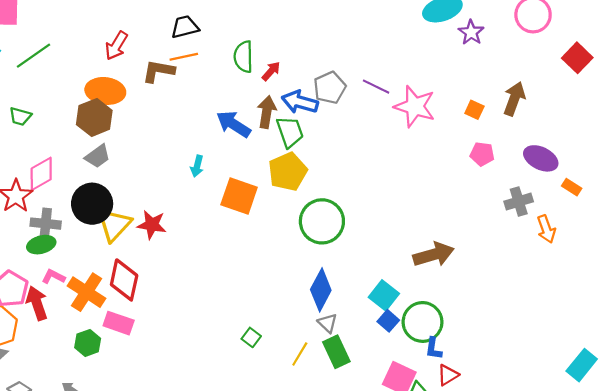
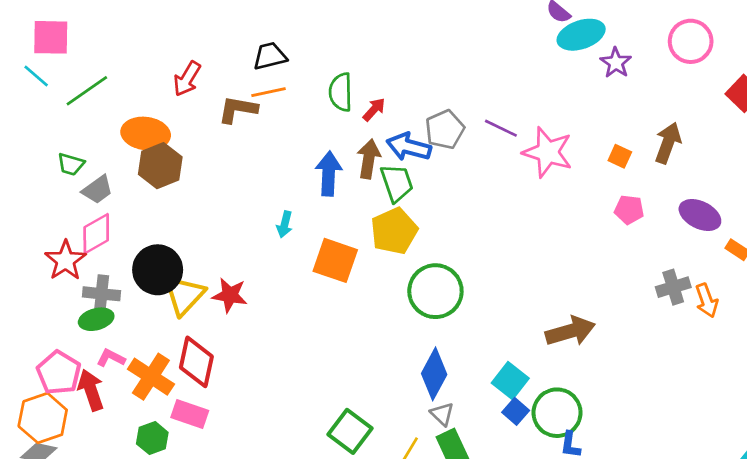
orange ellipse: (105, 91) -> (146, 134), moved
blue arrow: (234, 124) -> (329, 174), turned 60
gray trapezoid: (98, 156) -> (98, 190), moved
gray cross: (519, 201) -> (673, 287), moved
green square: (251, 337) -> (350, 431), size x1.8

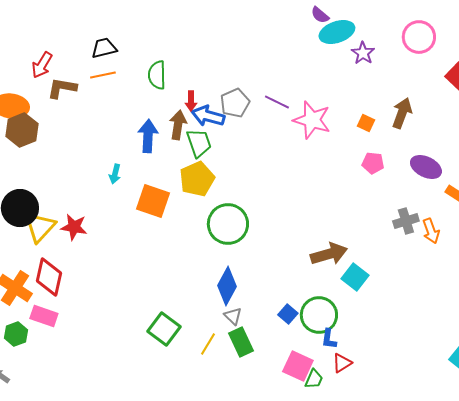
brown L-shape: (238, 109) -> (62, 88), moved
red arrow: (374, 109) -> (191, 101), moved, turned 138
cyan square: (510, 381) -> (355, 277), moved

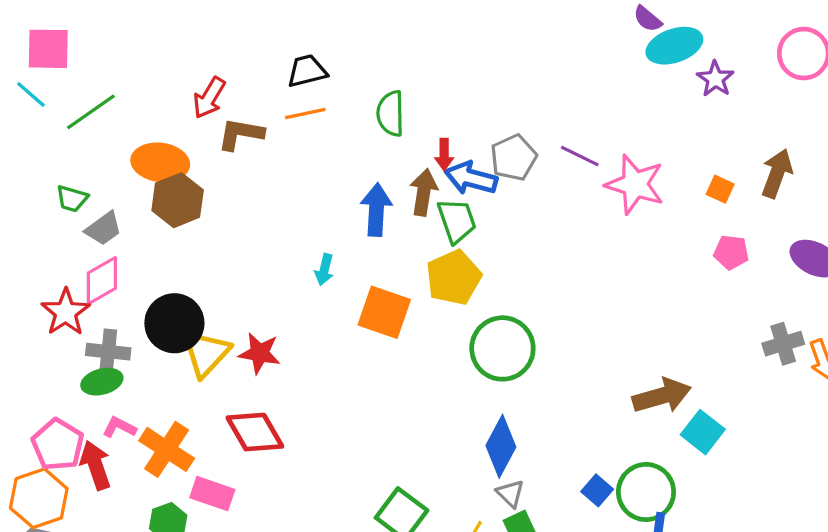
red diamond: (49, 277) -> (255, 432), moved, turned -42

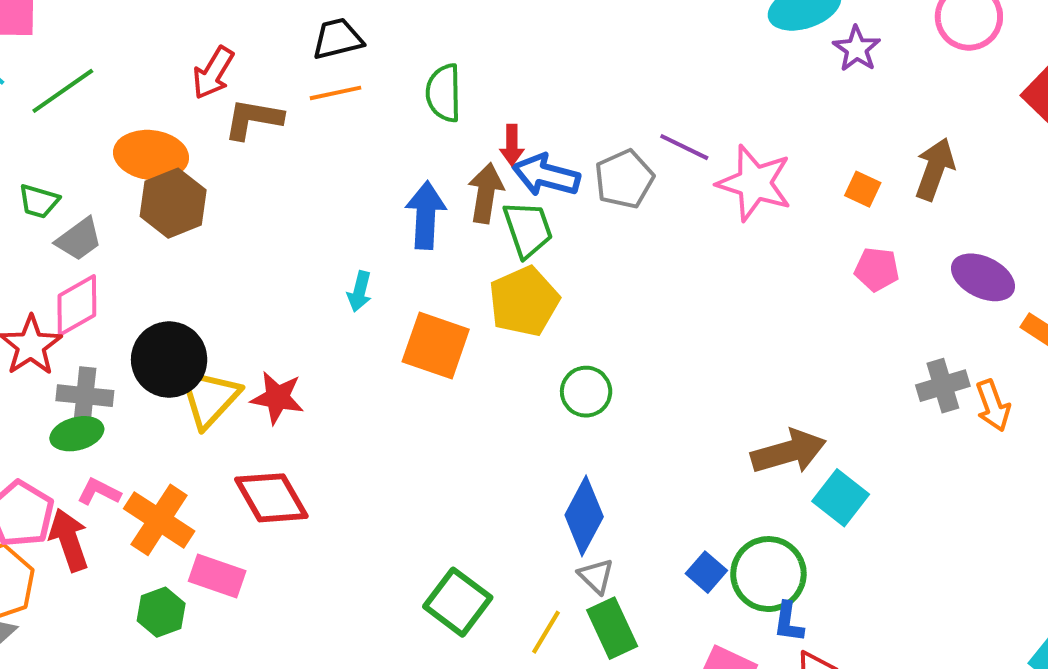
gray pentagon: (514, 158) -> (624, 179), moved
green circle: (502, 348) -> (586, 392), size x0.6

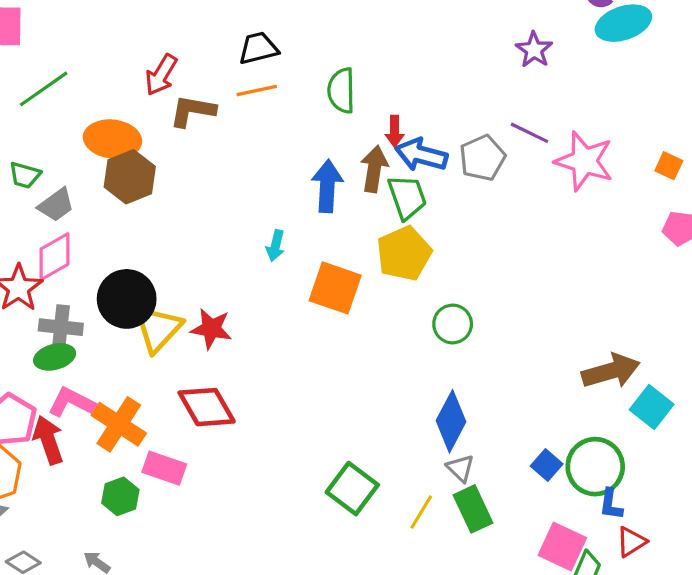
purple star: (857, 49) -> (534, 50), moved
pink L-shape: (99, 492) -> (72, 402), size x1.4

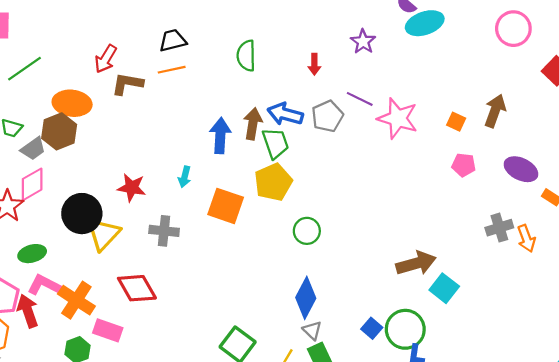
green semicircle: (341, 90) -> (246, 56), moved
red arrow: (395, 131) -> (314, 64), moved
brown hexagon: (130, 177) -> (59, 131), moved
gray cross: (61, 327) -> (164, 231), moved
red star: (211, 329) -> (132, 188), moved

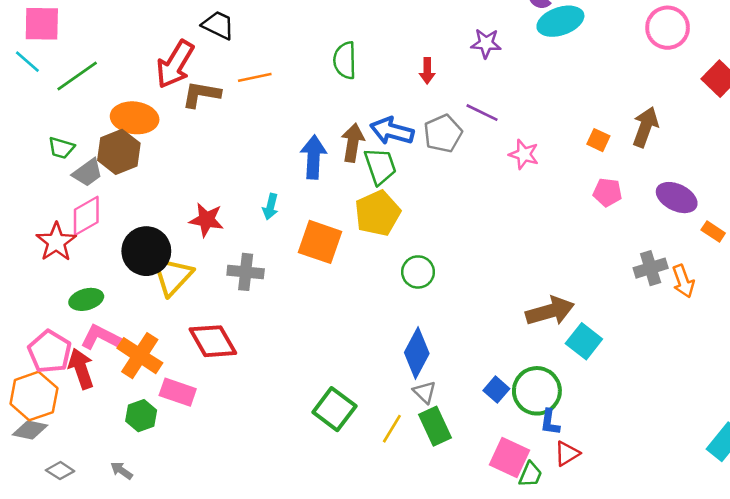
black trapezoid: (173, 40) -> (218, 25), moved, turned 40
purple star: (363, 42) -> (486, 43), turned -30
red arrow: (106, 59) -> (175, 64), size x1.4
pink star: (398, 118) -> (524, 154), moved, size x0.6

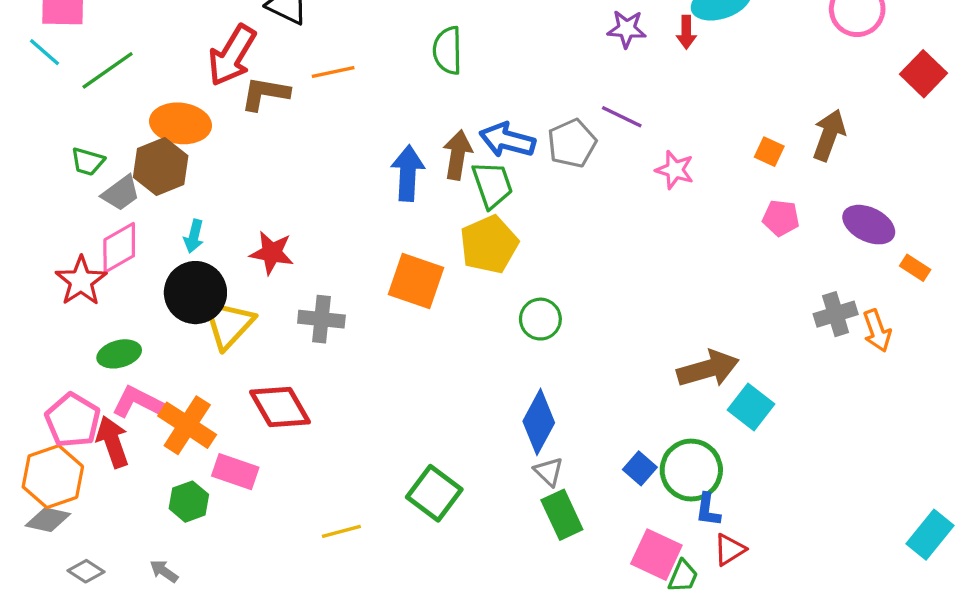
red arrow: (427, 71) -> (686, 32), moved
cyan arrow: (270, 207) -> (194, 236), moved
yellow line: (392, 429) -> (341, 531), moved, turned 44

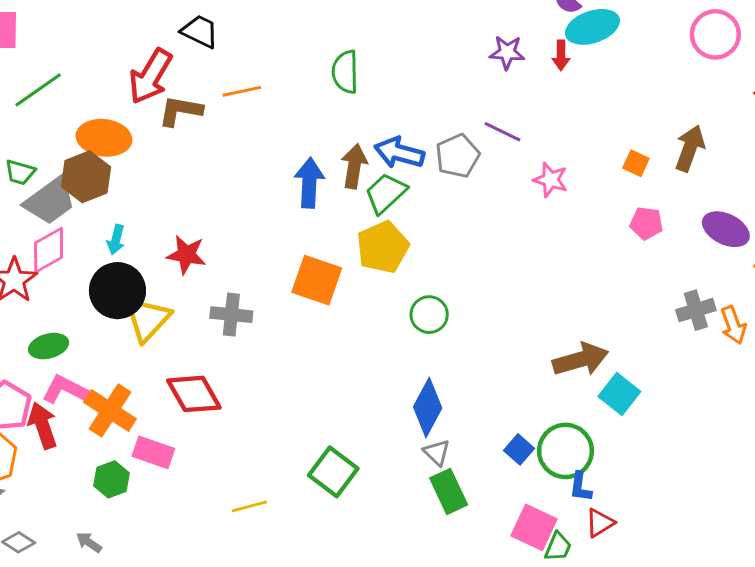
green trapezoid: (492, 185) -> (386, 193), turned -114
gray trapezoid: (121, 193) -> (50, 201), size x1.5

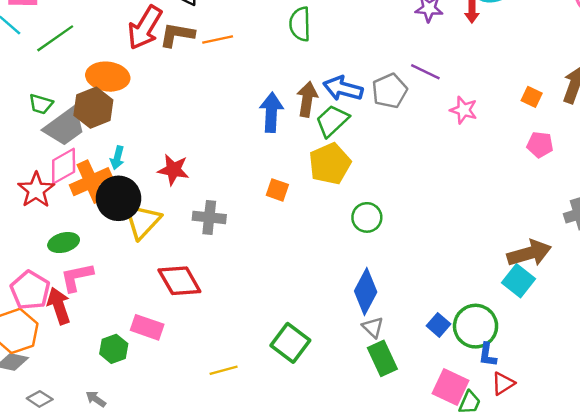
brown L-shape: (180, 111) -> (177, 35), moved
orange square: (317, 280) -> (277, 190), size x0.6
brown arrow: (580, 360) -> (529, 253), moved
pink L-shape: (65, 389) -> (77, 277), turned -39
orange cross: (110, 410) -> (91, 182), moved, turned 33

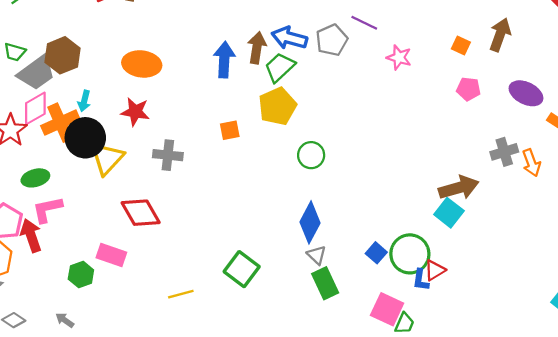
orange ellipse: (108, 77) -> (142, 64), moved
orange square: (277, 190) -> (230, 130), turned -30
red triangle: (503, 383) -> (435, 270), moved

